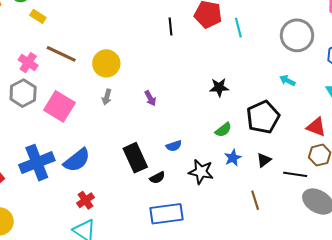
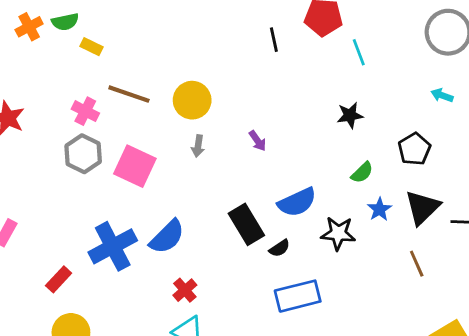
cyan line: (238, 28) -> (359, 52), moved
black pentagon: (263, 117) -> (414, 149), size x0.7
blue semicircle: (174, 146) -> (297, 202), size x1.8
black triangle: (264, 160) -> (422, 207), size x1.8

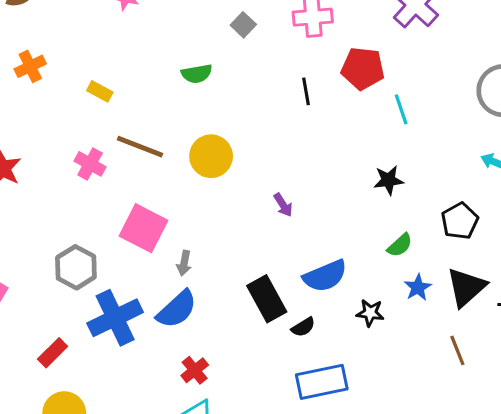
green semicircle: (65, 22) -> (197, 74), moved
gray arrow: (198, 146) -> (184, 263), moved
gray hexagon: (83, 154) -> (76, 267), moved
black star: (338, 233) -> (370, 313), size x0.7

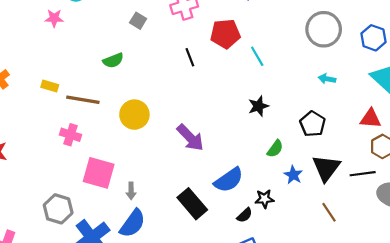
brown line: (140, 147) -> (83, 100), moved
pink cross: (90, 164) -> (70, 135), moved
purple arrow: (283, 205) -> (190, 138), size x1.8
black semicircle: (303, 327) -> (245, 215), moved

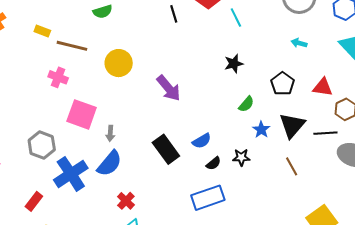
red triangle: (371, 118) -> (323, 87), moved
blue semicircle: (229, 180) -> (202, 141), moved, size x0.7
black star: (264, 199) -> (241, 157), moved

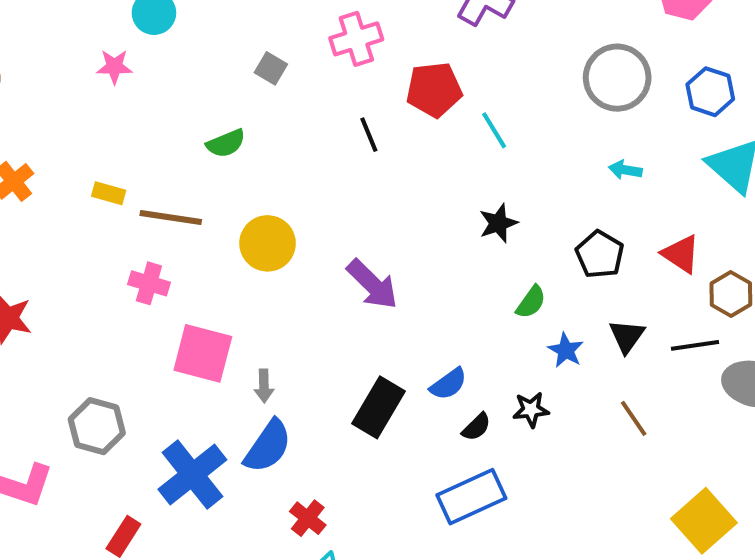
red triangle: (323, 87) -> (681, 254), turned 30
black triangle: (292, 125) -> (627, 336), size x0.7
gray hexagon: (42, 145) -> (97, 426), moved
black rectangle: (166, 149) -> (378, 407), turned 72

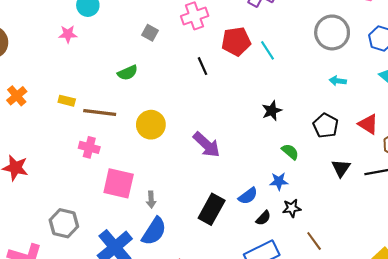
cyan line: (494, 130) -> (267, 50), moved
green semicircle: (531, 302) -> (290, 152), turned -84
blue star: (566, 350) -> (279, 181), moved, turned -30
brown line: (634, 418) -> (314, 241), moved

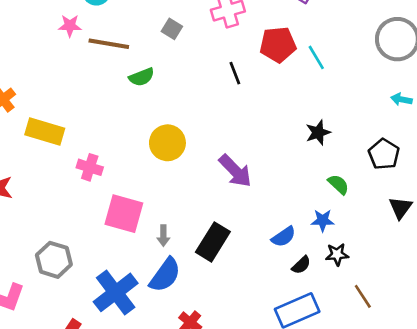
yellow rectangle: (67, 101) -> (45, 131), moved, size x1.8
brown line: (100, 113) -> (109, 44), moved
black rectangle: (212, 209) -> (213, 242), moved

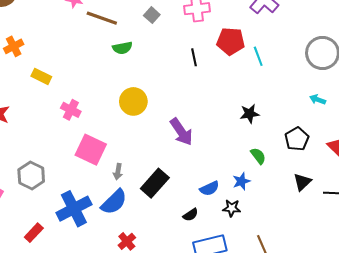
yellow rectangle: (45, 131) -> (41, 76), size x0.7
blue star: (323, 220) -> (241, 181), turned -30
black star: (337, 254) -> (232, 208), moved
black semicircle: (301, 265) -> (191, 215), moved

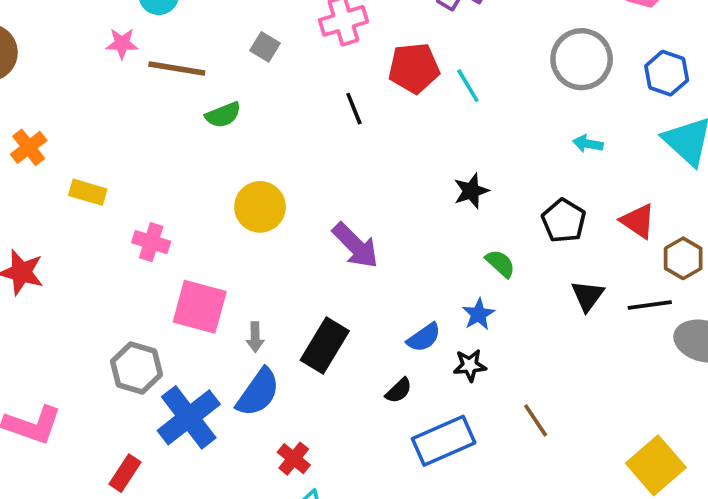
gray hexagon: (31, 176) -> (137, 368), moved

